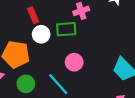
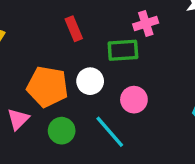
white circle: (41, 34) -> (90, 81), moved

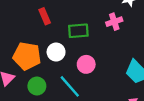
pink cross: (146, 23) -> (114, 22), moved

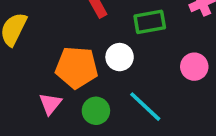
pink circle: (86, 64) -> (194, 67), moved

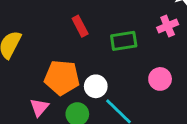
white circle: (120, 57) -> (96, 86), moved

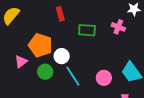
pink cross: (168, 26) -> (118, 27), turned 32
pink circle: (160, 79) -> (104, 78), moved

